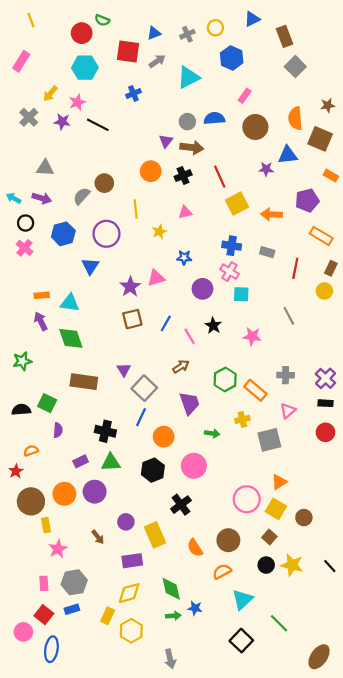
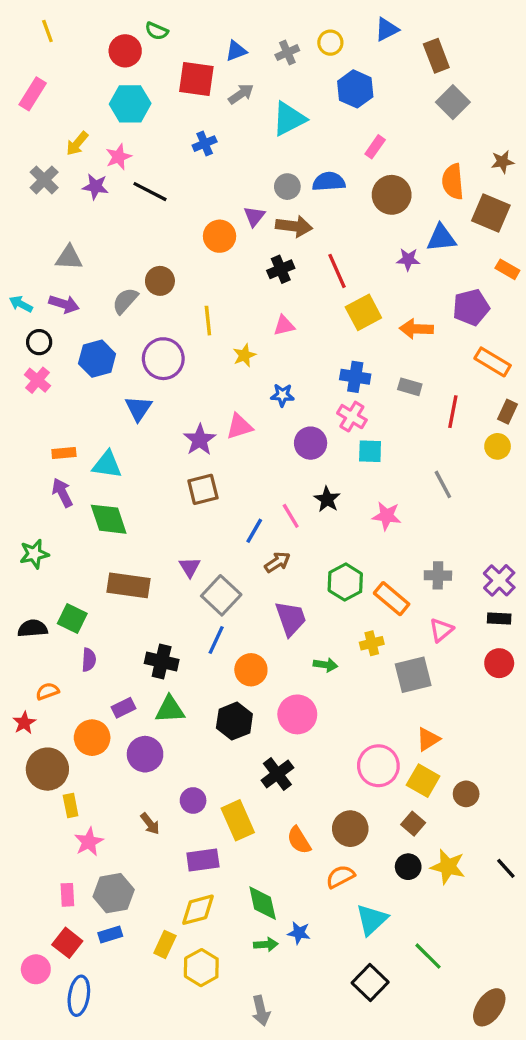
orange circle: (151, 171) -> (220, 236), moved
blue line: (166, 323) -> (254, 531), moved
orange circle: (64, 494) -> (92, 738), moved

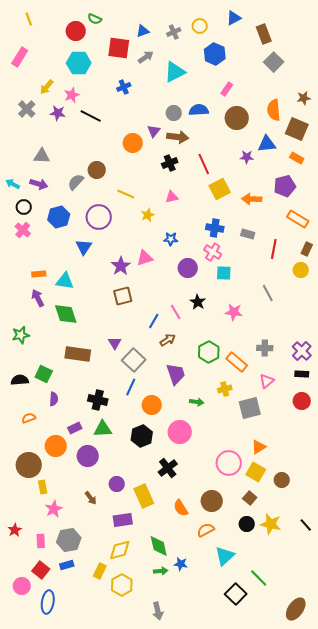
orange rectangle: (507, 269) -> (297, 158), moved
yellow line: (208, 321) -> (126, 194), turned -60
red star: (24, 723) -> (15, 530), moved
black square: (370, 983) -> (236, 594), moved

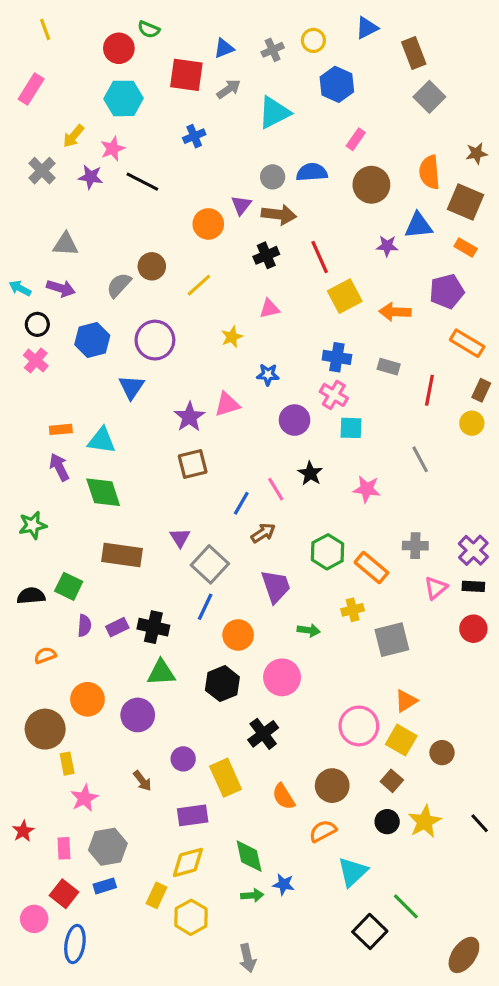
yellow line: (126, 194) -> (199, 285), moved, turned -66
pink triangle: (267, 381) -> (436, 588), moved
purple rectangle: (75, 428) -> (117, 627), moved
yellow star: (271, 524) -> (425, 822), turned 30

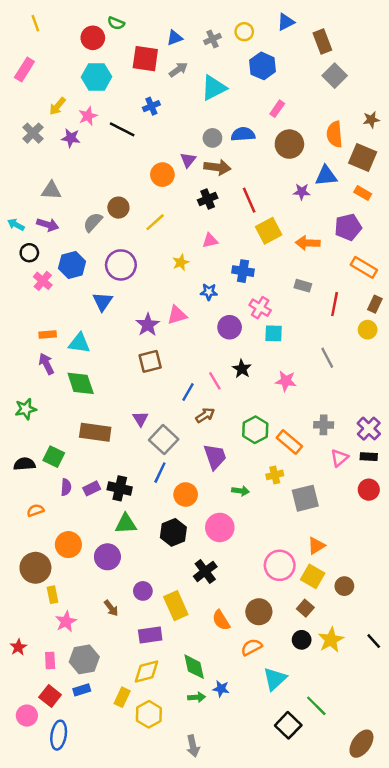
black line: (142, 182) -> (122, 129), moved
blue cross: (337, 357) -> (243, 271), moved
pink cross: (36, 360) -> (43, 281), moved

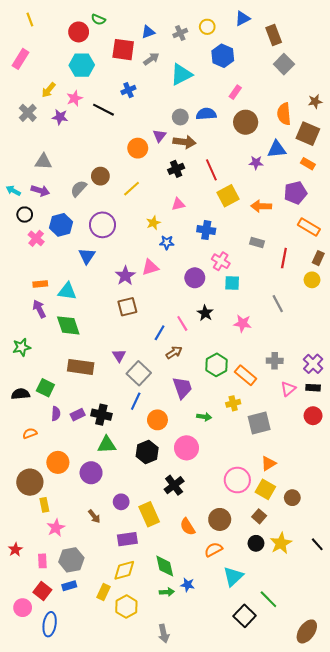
blue star: (209, 292) -> (167, 243), moved

